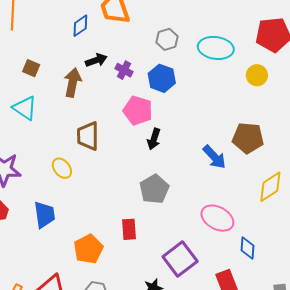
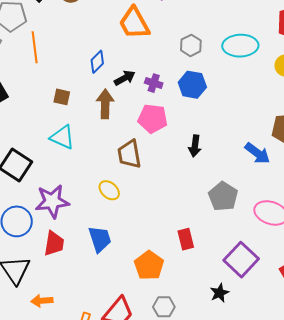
blue diamond: (80, 26) -> (97, 62), moved
pink pentagon: (138, 111) -> (153, 119), moved
gray pentagon: (154, 189) -> (223, 196), moved

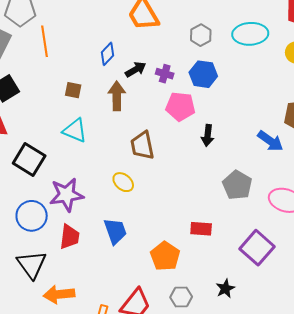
pink pentagon: (153, 119) -> (180, 107), moved
red rectangle: (186, 239) -> (201, 229), turned -70
black star: (220, 293) -> (225, 289), moved
orange arrow: (42, 301) -> (59, 294), size x1.4

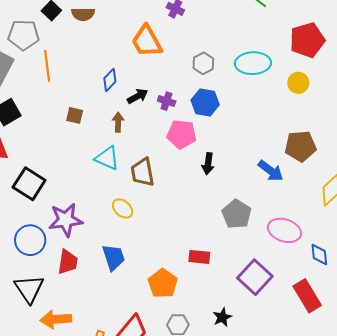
brown arrow: (117, 96) -> (118, 122), size x0.7
cyan triangle: (75, 130) -> (107, 158), moved

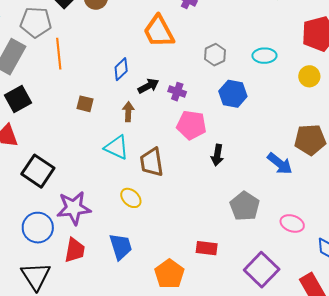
cyan ellipse: (253, 63) -> (264, 56), size x0.7
blue hexagon: (205, 102) -> (233, 94), moved
pink ellipse: (284, 230) -> (292, 223), size x0.7

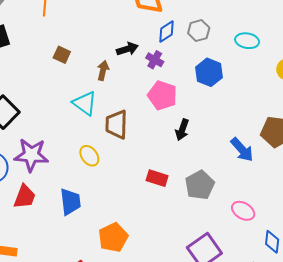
blue diamond: (121, 69) -> (167, 31), moved
red rectangle: (207, 248) -> (157, 178), moved

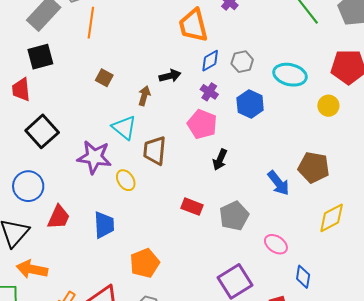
cyan ellipse: (247, 41) -> (290, 75), size x1.4
purple cross: (155, 60) -> (209, 92), moved
purple star: (31, 155) -> (94, 157), moved

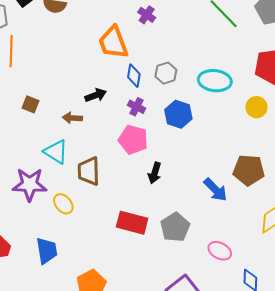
blue diamond: (210, 61) -> (134, 76), turned -45
brown arrow: (144, 96) -> (72, 118), turned -96
red rectangle: (192, 207) -> (132, 223), size x1.4

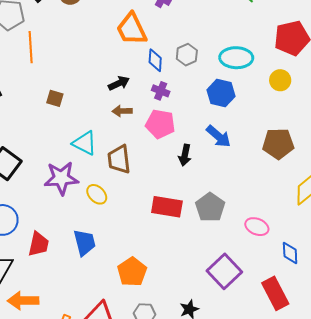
blue hexagon: (178, 114) -> (221, 93), moved
brown arrow: (72, 118) -> (122, 111), moved
blue arrow: (215, 190) -> (218, 136), moved

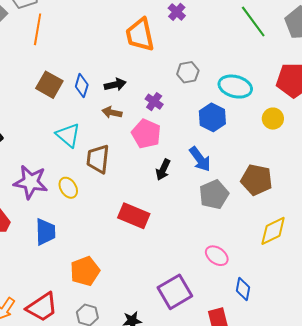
blue diamond: (155, 60) -> (82, 86), moved
brown square: (55, 98) -> (49, 85), size x1.5
purple star: (61, 178) -> (31, 182), moved
gray pentagon: (210, 207) -> (214, 195), moved

